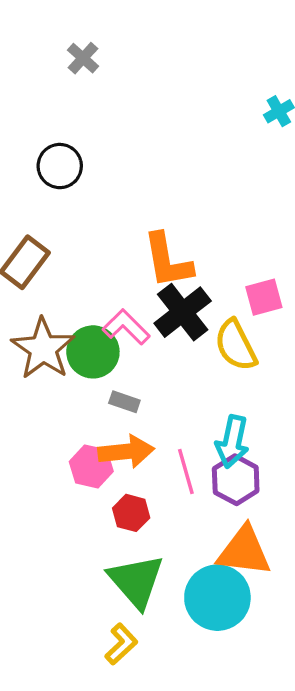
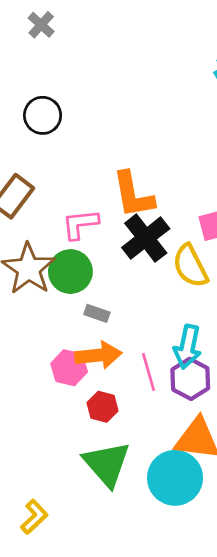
gray cross: (83, 58) -> (41, 25), moved
pink L-shape: (126, 327) -> (80, 224), moved, turned -51
yellow L-shape: (121, 644) -> (34, 517), moved

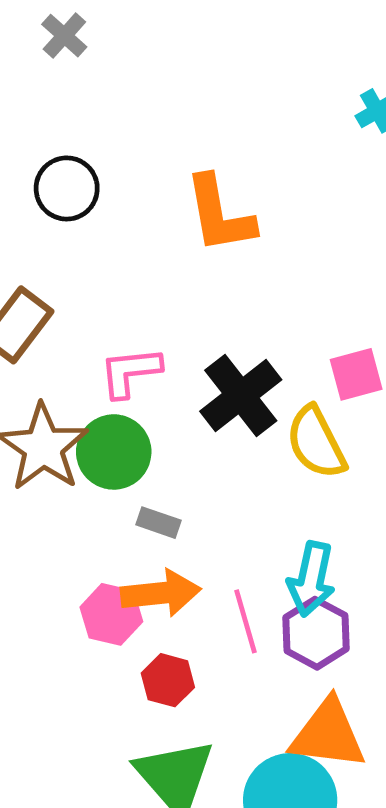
orange L-shape: (133, 195) -> (220, 214), moved

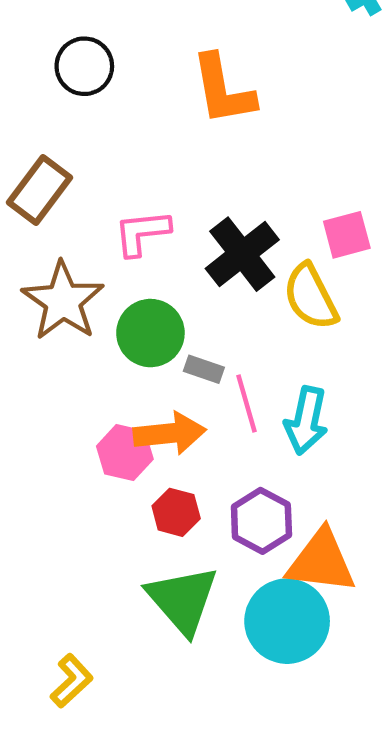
green circle: (114, 452) -> (150, 333), moved
gray rectangle: (158, 523) -> (204, 369), moved
pink line: (245, 621) -> (247, 403), moved
purple hexagon: (316, 633) -> (261, 521), moved

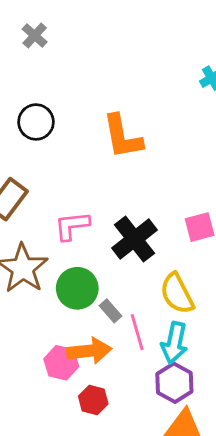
yellow semicircle: (311, 297) -> (177, 294), moved
gray rectangle: (204, 369) -> (111, 311), turned 30
purple hexagon: (261, 521) -> (174, 383), moved

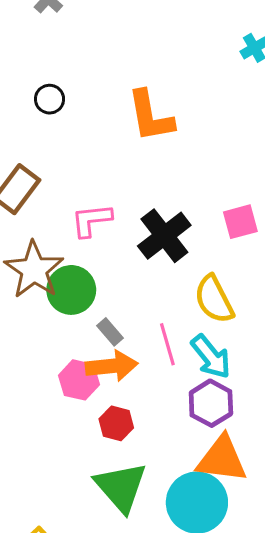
black circle: (36, 122) -> (50, 99), size x0.7
green circle: (77, 288) -> (71, 290), moved
gray rectangle: (111, 311) -> (110, 332), moved
cyan arrow: (174, 343) -> (211, 357), turned -51

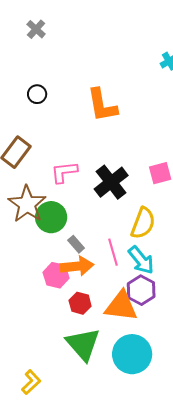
yellow semicircle: (214, 299) -> (143, 223), turned -132
orange triangle: (222, 459) -> (121, 306), moved

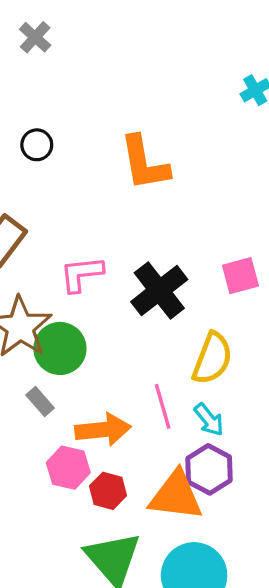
gray rectangle: (76, 244) -> (40, 401), moved
cyan arrow: (141, 260) -> (209, 420), size x0.7
pink hexagon: (56, 275) -> (68, 468), moved

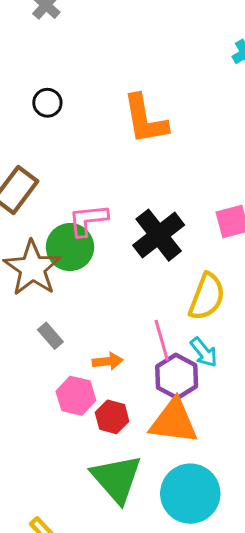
green circle: (60, 348) -> (70, 247), moved
orange arrow: (103, 430) -> (108, 361), size x0.6
purple hexagon: (209, 469) -> (177, 376), moved

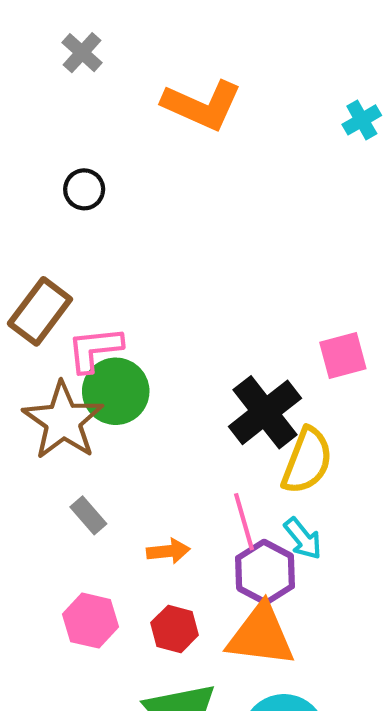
orange L-shape: (145, 119) -> (202, 105), moved, turned -56
pink L-shape: (88, 220) -> (95, 349), moved
black cross: (159, 235) -> (265, 412), moved
pink hexagon: (76, 396) -> (90, 621), moved

